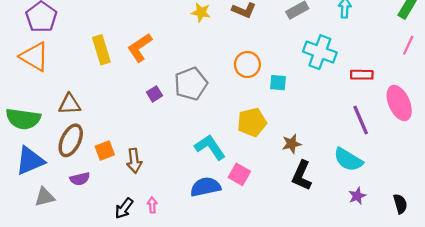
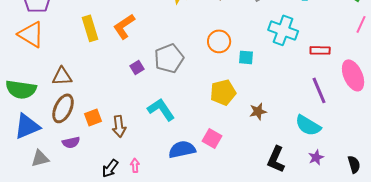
cyan L-shape: (210, 147) -> (161, 109), moved
black L-shape: (302, 175) -> (276, 159), moved

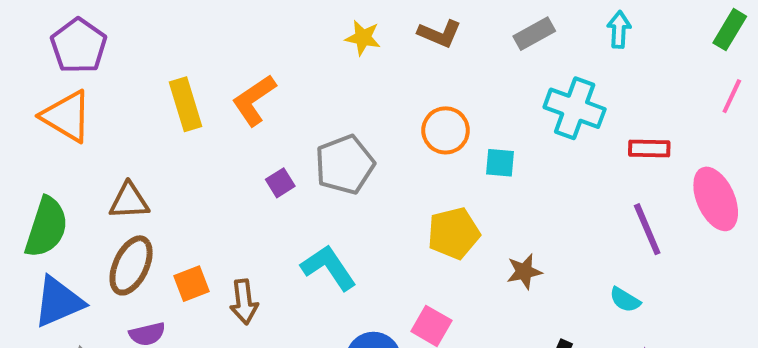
green semicircle: (21, 89) -> (46, 227), turned -80
cyan semicircle: (308, 125) -> (625, 300), size x0.6

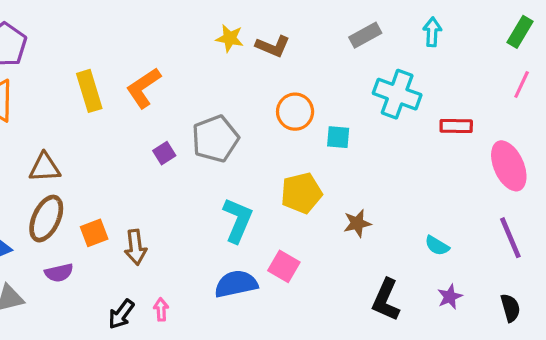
brown L-shape: (440, 34) -> (273, 46), moved
purple line: (647, 229) -> (510, 238), moved
cyan L-shape: (329, 268) -> (238, 220), moved, turned 57

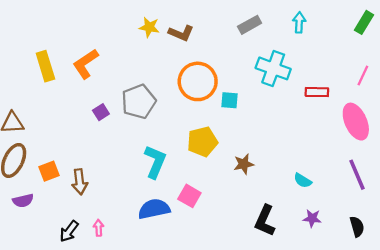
pink line: (522, 85) -> (363, 76), moved
orange circle: (295, 112) -> (198, 81), size x1.4
purple star: (450, 297) -> (312, 218), turned 30

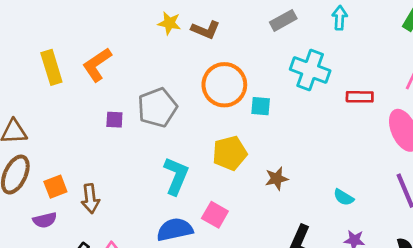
purple square: (101, 112) -> (114, 120), turned 35
purple semicircle: (23, 201) -> (45, 220), moved

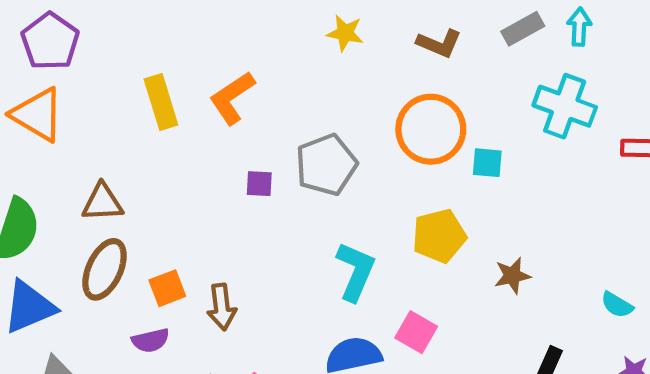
cyan arrow: (340, 18) -> (579, 27), moved
brown L-shape: (206, 30) -> (439, 43), moved

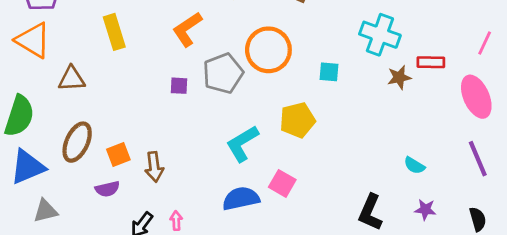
orange L-shape: (232, 98) -> (187, 29), moved
orange circle: (431, 129) -> (268, 50), moved
brown triangle: (102, 202) -> (72, 79), moved
cyan L-shape: (355, 271) -> (242, 143), turned -144
brown star: (512, 276) -> (399, 77), moved

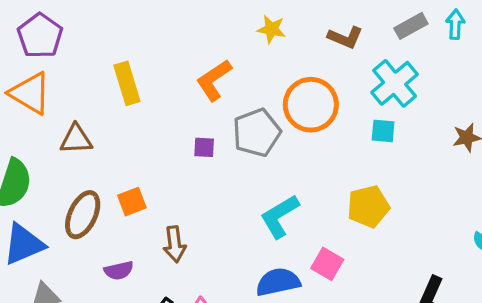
cyan cross: (380, 35) -> (395, 83), moved, turned 30
yellow pentagon: (297, 120) -> (368, 206), moved
orange square: (118, 154) -> (132, 202), moved

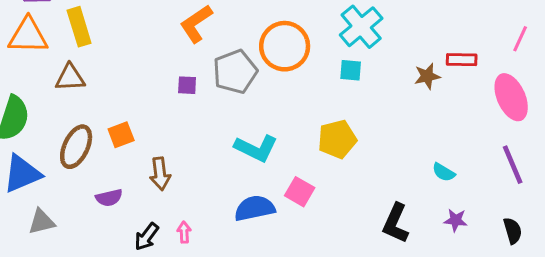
yellow rectangle: (127, 83) -> (79, 27), moved
orange triangle: (30, 93) -> (28, 36), turned -30
cyan L-shape: (280, 216) -> (256, 148), turned -123

